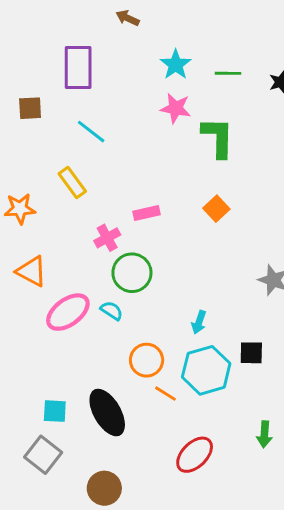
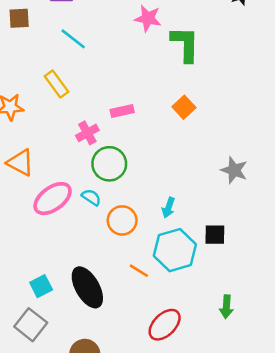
orange circle: (147, 360) -> (122, 220), moved
cyan square: (55, 411) -> (41, 286), turned -30

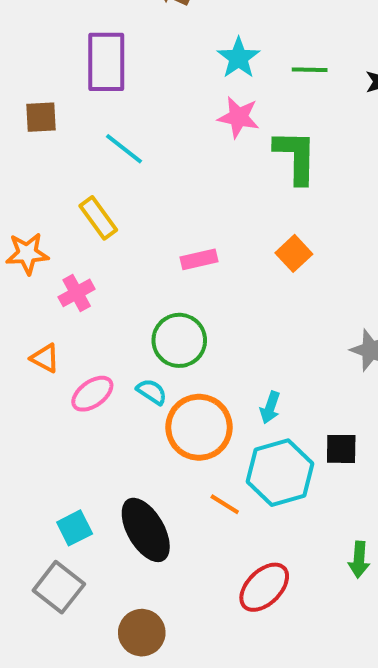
pink cross: (87, 133) -> (77, 293), moved
orange triangle: (20, 162) -> (45, 358), moved, size x0.7
pink ellipse: (53, 199) -> (92, 394), size x0.7
orange circle: (122, 220) -> (199, 427), size x1.4

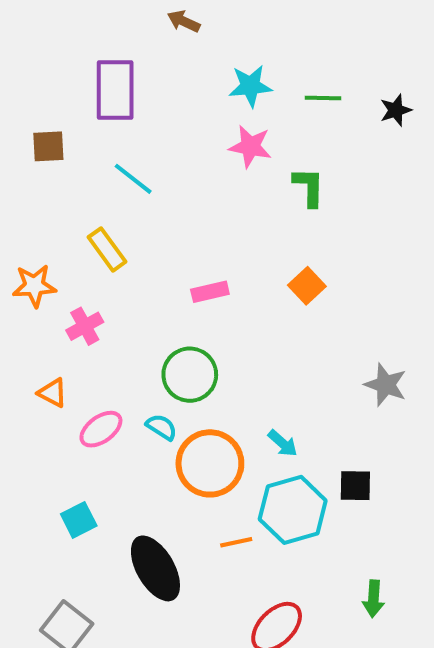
cyan star: (239, 58) -> (250, 86), turned 30
green L-shape: (296, 157) -> (309, 187), size x0.7
cyan arrow: (270, 407) -> (283, 443), turned -68
orange line: (225, 504) -> (236, 542), turned -44
cyan square: (75, 528) -> (79, 520), moved

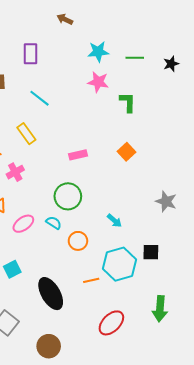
purple rectangle: (115, 90) -> (30, 54), size x0.7
cyan arrow: (283, 443) -> (114, 221), moved
orange circle: (210, 463) -> (78, 241), size x0.6
green arrow: (373, 599) -> (160, 309), size x1.4

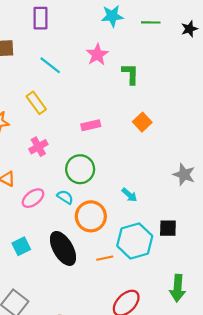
pink star: (98, 82) -> (97, 55), moved, turned 30
green L-shape: (128, 102) -> (130, 74), moved
pink cross: (15, 172) -> (38, 147), moved
orange circle: (78, 241) -> (91, 216), size x1.5
black ellipse: (51, 294) -> (63, 248), moved

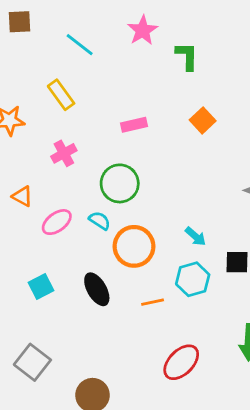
cyan arrow: (129, 195) -> (195, 236), moved
cyan hexagon: (135, 241) -> (193, 279), size x0.7
black ellipse: (63, 248) -> (97, 289), size x0.7

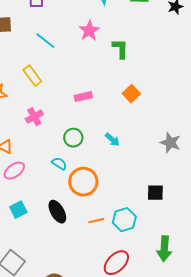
green circle: (120, 183) -> (73, 138), size x0.7
pink ellipse: (57, 222) -> (14, 171), moved
cyan arrow: (195, 236) -> (112, 140), moved
cyan hexagon: (193, 279) -> (124, 220), moved

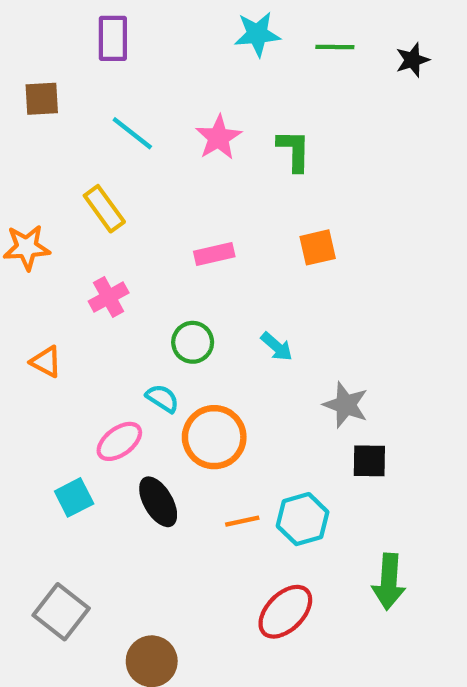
pink star: (89, 31) -> (218, 138), moved
orange square: (131, 94) -> (318, 247), turned 30
gray star: (170, 143) -> (346, 405), moved
pink ellipse: (14, 171) -> (119, 441), moved

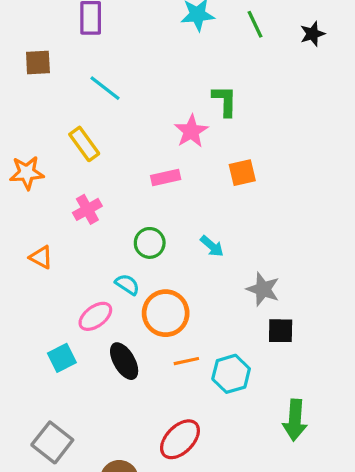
green line: (335, 47) -> (255, 24), turned 64
pink star: (218, 138) -> (191, 131), moved
orange line: (242, 521) -> (186, 361), moved
red ellipse: (285, 612) -> (180, 439), moved

